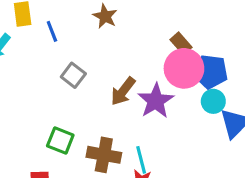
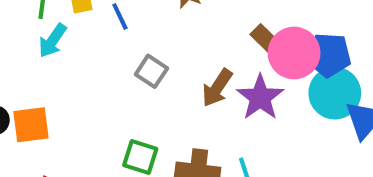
brown rectangle: (181, 43) -> (265, 38), moved
cyan circle: (213, 101) -> (335, 93), size x1.6

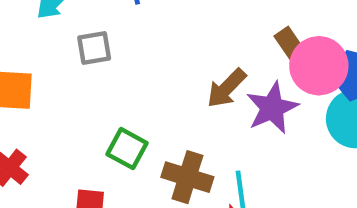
gray square: (151, 71) -> (94, 48), moved, turned 36

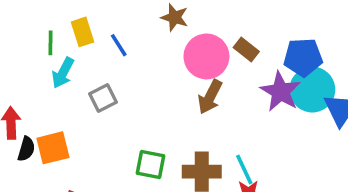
pink circle: (319, 66) -> (206, 56), moved
purple star: (272, 108) -> (281, 92), moved

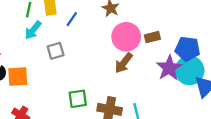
blue line: (119, 45) -> (72, 19), turned 56
brown rectangle: (246, 49) -> (152, 37), turned -63
green square: (151, 165) -> (78, 99), turned -30

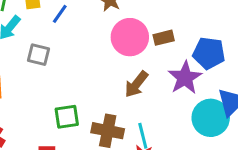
gray square: (56, 51) -> (38, 55), turned 30
brown arrow: (124, 63) -> (136, 84), moved
cyan circle: (190, 70) -> (211, 118), moved

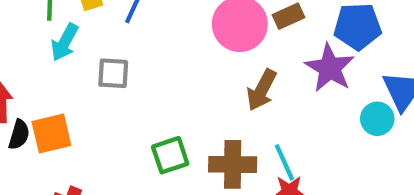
cyan circle: (211, 118) -> (377, 119), size x0.6

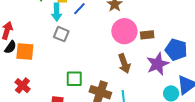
cyan arrow: (65, 42) -> (57, 12), moved, turned -48
brown arrow: (262, 90) -> (124, 64), turned -66

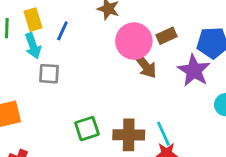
brown arrow: (124, 64) -> (145, 65), moved

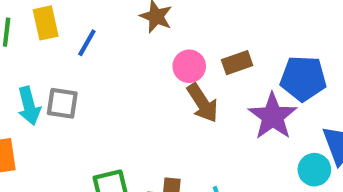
pink circle: (134, 41) -> (189, 66), size x0.6
cyan arrow: (33, 46) -> (29, 106), moved

